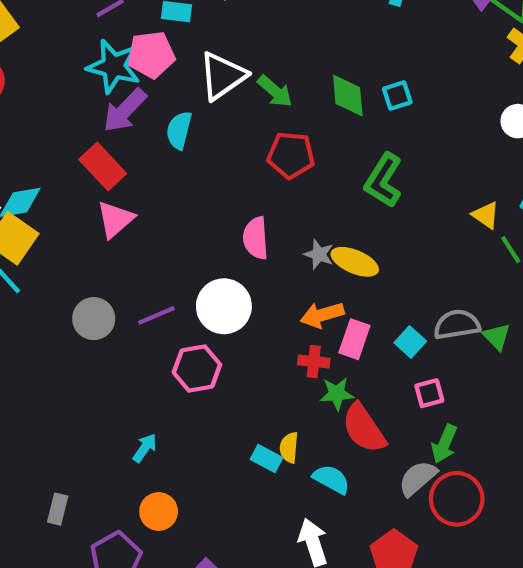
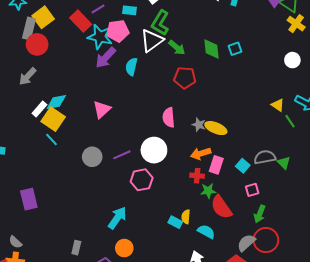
red rectangle: (103, 167) -> (81, 21), moved
green L-shape: (383, 180) -> (160, 23), moved
cyan arrow: (145, 448) -> (117, 218), size x1.6
gray semicircle: (418, 478) -> (246, 243), moved

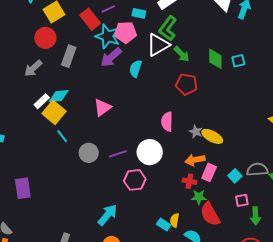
gray rectangle: (29, 28) -> (69, 56), moved
cyan line: (52, 139) -> (62, 136), moved
green arrow: (260, 214) -> (255, 216), moved, turned -30

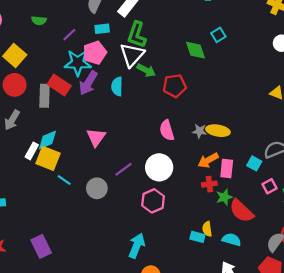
red rectangle: (90, 19) -> (59, 85), moved
green arrow: (182, 54) -> (146, 70), moved
cyan square: (238, 61) -> (218, 35), moved
purple line: (118, 154) -> (124, 169), moved

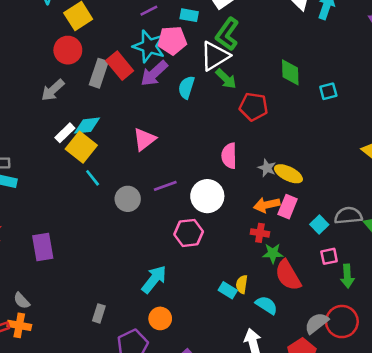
cyan square: (218, 35) -> (328, 91), moved
pink rectangle: (227, 169) -> (288, 207), moved

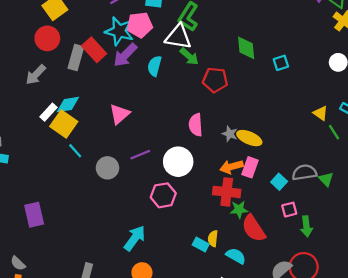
white triangle: (215, 56) -> (178, 37), turned 44
red cross: (260, 233) -> (227, 192), size x1.6

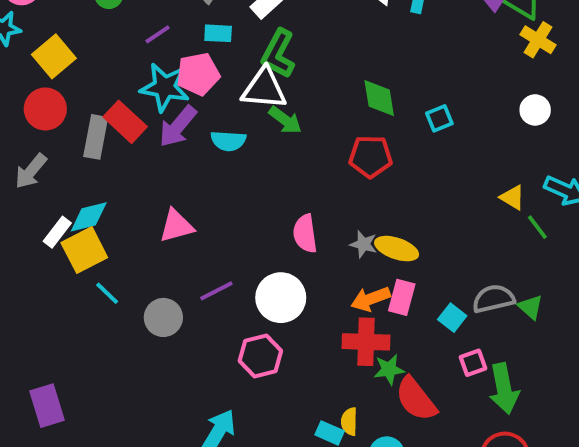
cyan semicircle: (154, 66) -> (228, 141), turned -96
red pentagon: (215, 80) -> (371, 156), moved
pink triangle: (120, 114) -> (176, 226), turned 30
yellow square: (64, 124) -> (84, 250), turned 32
green arrow: (306, 226) -> (504, 389), size x1.4

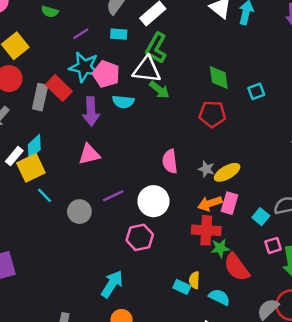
pink pentagon: (198, 74) -> (106, 74), moved, turned 30
purple arrow: (178, 126) -> (91, 111), moved, turned -44
cyan diamond: (89, 217) -> (34, 147), turned -30
yellow ellipse: (397, 249) -> (227, 172), turned -50

